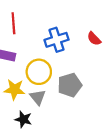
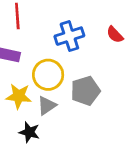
gray triangle: (38, 97) -> (47, 105), turned 35

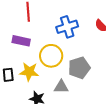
gray triangle: (47, 105) -> (61, 87), moved, turned 35

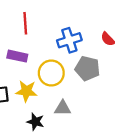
gray pentagon: (79, 68) -> (87, 68), moved, turned 30

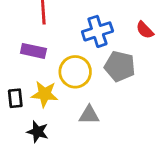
black star: (35, 122) -> (38, 132), moved

